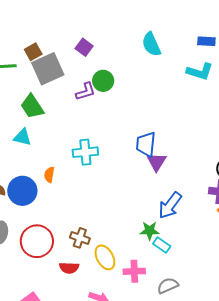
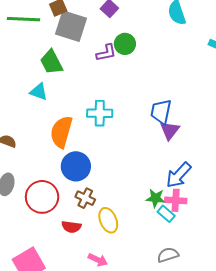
gray square: (48, 69) -> (71, 26), turned 36
orange semicircle: (49, 175) -> (61, 132), size x2.0
blue circle: (22, 191) -> (76, 166), moved
pink cross: (134, 271) -> (176, 200), moved

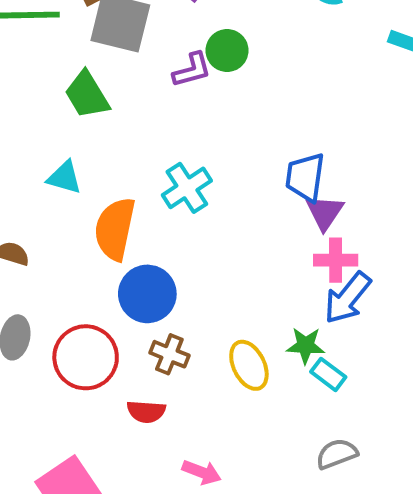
cyan triangle: (39, 92) -> (64, 177), moved
cyan cross: (100, 113) -> (187, 188), turned -30
pink cross: (176, 200) -> (336, 260), moved
yellow ellipse: (108, 220) -> (249, 365), moved

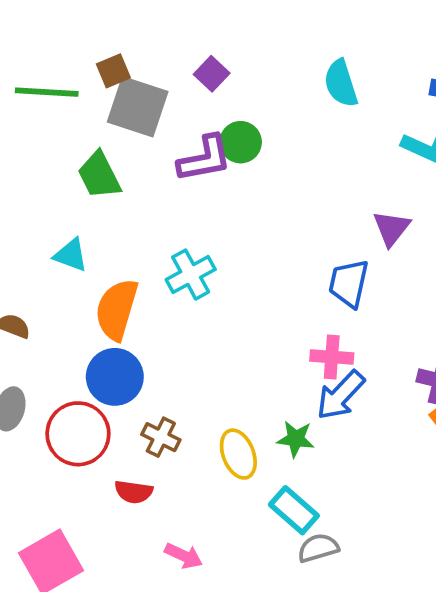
purple L-shape: (192, 70) -> (205, 159), size x1.4
blue trapezoid: (305, 177) -> (349, 283), moved
purple triangle: (325, 212) -> (391, 228), moved
blue circle: (147, 294) -> (115, 377), moved
cyan rectangle: (328, 374) -> (294, 510), moved, size x1.4

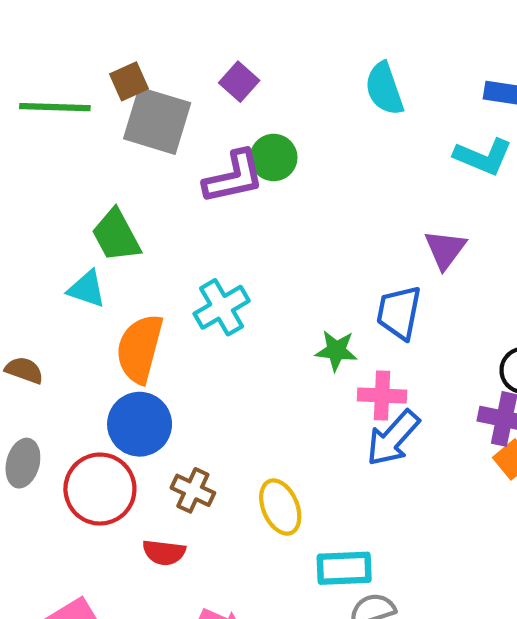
green trapezoid: (99, 175) -> (116, 235), moved
green star: (296, 439) -> (336, 351), moved
cyan rectangle: (294, 510) -> (344, 568), turned -42

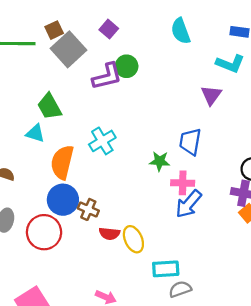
gray square: (157, 121) -> (68, 49), turned 32
purple triangle: (445, 249) -> (211, 95), moved
brown cross: (193, 490) -> (88, 209), moved
red semicircle: (164, 552) -> (109, 234), moved

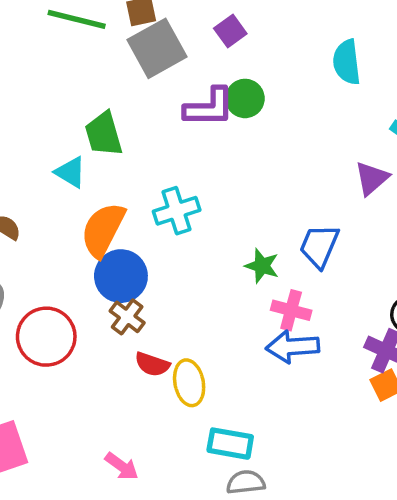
blue circle: (63, 200) -> (121, 276), moved
blue arrow: (189, 204) -> (293, 347), turned 32

